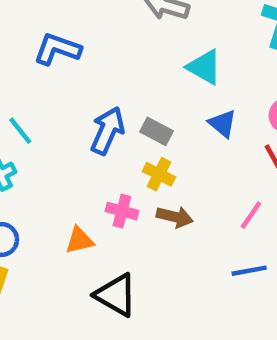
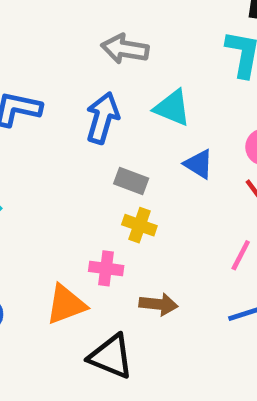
blue arrow: (107, 131) -> (103, 118), moved
brown arrow: (175, 217) -> (159, 304), moved
orange triangle: (79, 240) -> (66, 305), size x1.4

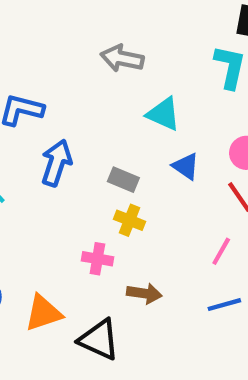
blue arrow: (103, 118) -> (56, 163), moved
orange triangle: (66, 305) -> (43, 313), moved

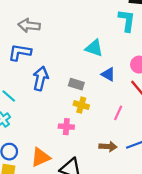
gray arrow: (122, 58) -> (29, 25), moved
pink line: (221, 251) -> (118, 113), moved
brown arrow: (144, 293) -> (108, 147), moved

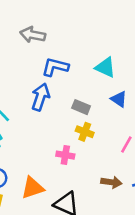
blue L-shape: (20, 52) -> (55, 67), moved

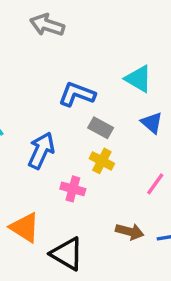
blue L-shape: (55, 67) -> (77, 94), moved
blue arrow: (40, 97) -> (41, 151), moved
orange triangle: (33, 188) -> (25, 227), turned 45

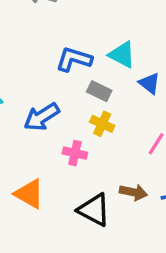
cyan triangle: (138, 79) -> (122, 55), moved
blue arrow: (41, 151) -> (42, 117), turned -144
black triangle: (67, 254) -> (94, 210), moved

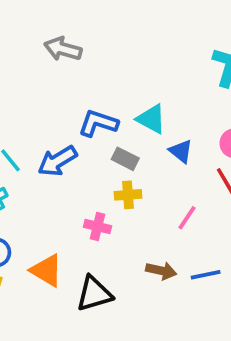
blue arrow: (42, 117) -> (57, 161), moved
yellow cross: (102, 124) -> (128, 195), turned -30
black triangle: (94, 210) -> (94, 294), moved, turned -45

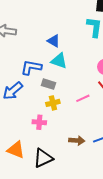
blue triangle: (181, 151) -> (54, 41), moved
pink line: (187, 218) -> (83, 98), moved, turned 40

